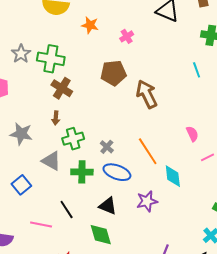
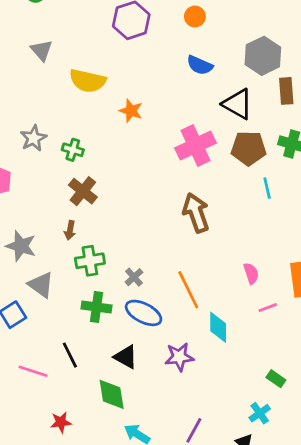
pink cross: (127, 36) -> (196, 145), moved, size x2.0
green cross: (51, 59) -> (73, 150), size x0.6
brown pentagon: (113, 73) -> (249, 148), moved
gray triangle: (51, 161) -> (41, 285), moved

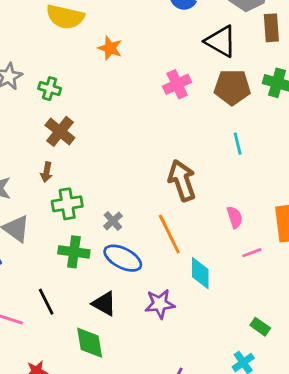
pink cross: (196, 145) -> (177, 84), size x0.7
cyan line: (267, 188) -> (238, 144), moved
brown arrow: (196, 213) -> (182, 180), moved

